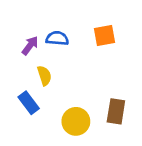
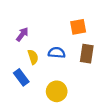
blue semicircle: (57, 38) -> (57, 53), moved
brown rectangle: (116, 111) -> (87, 54), moved

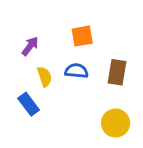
orange square: (78, 27) -> (82, 36), moved
yellow circle: (57, 91) -> (116, 123), moved

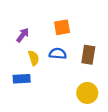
blue rectangle: (29, 104) -> (22, 79), turned -56

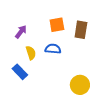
brown rectangle: (88, 55) -> (81, 30), moved
blue rectangle: (22, 79) -> (20, 72), turned 49

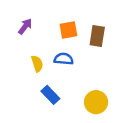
purple arrow: (21, 32) -> (25, 26), moved
blue rectangle: (20, 72) -> (50, 95), moved

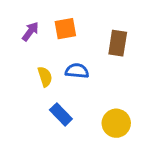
orange square: (68, 30) -> (65, 29), moved

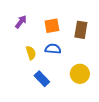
orange square: (65, 29) -> (52, 26), moved
yellow circle: (116, 123) -> (80, 74), moved

